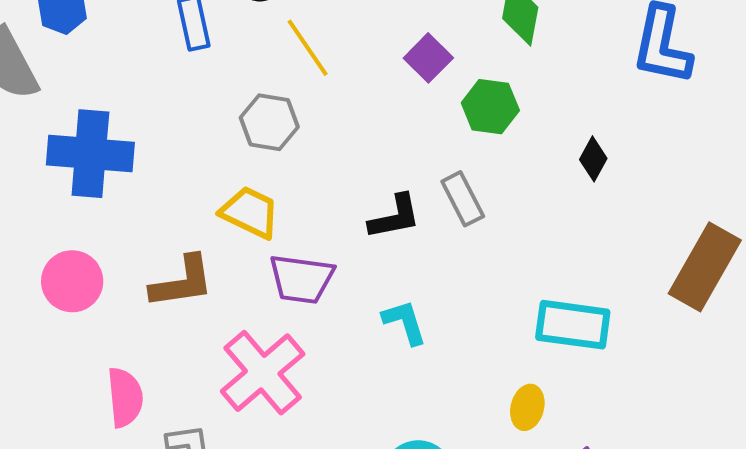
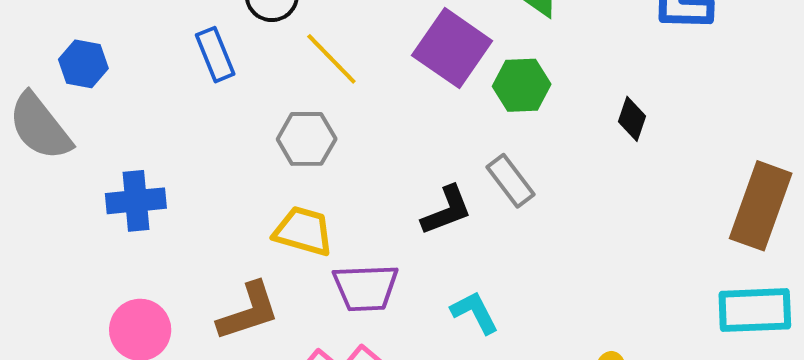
purple square: (428, 58) -> (452, 48), size x1.6
blue cross: (90, 154) -> (136, 201), size x0.7
cyan rectangle: (573, 325) -> (755, 310), moved

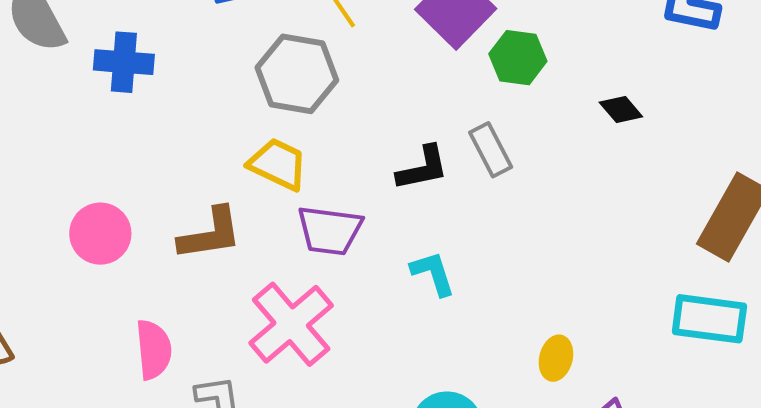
black diamond: (632, 119) -> (621, 109), turned -69
gray hexagon: (307, 139) -> (297, 74), size x1.4
blue cross: (136, 201) -> (124, 62), moved

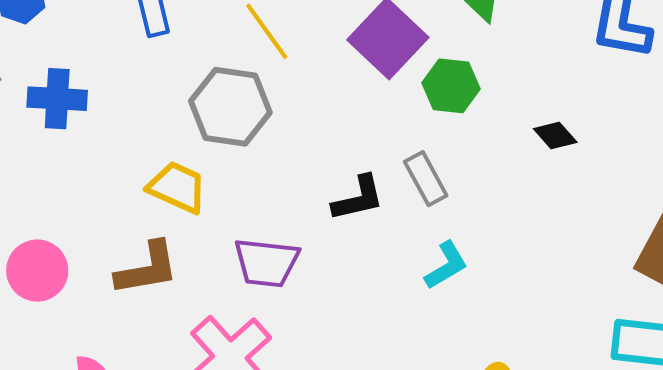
yellow trapezoid: (278, 164) -> (177, 187), moved
cyan L-shape: (433, 273) -> (446, 265), moved, turned 78

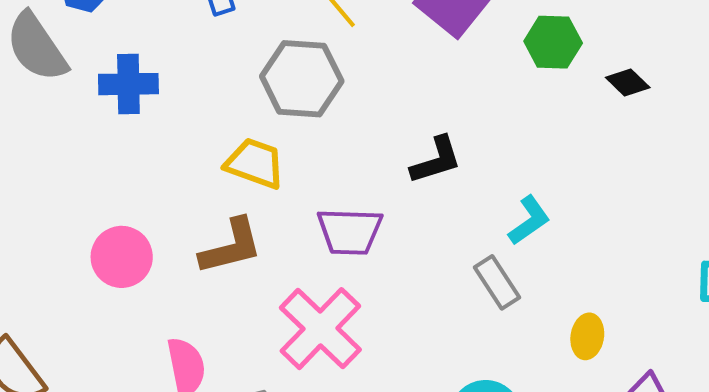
green hexagon: (451, 86) -> (553, 42), moved
gray rectangle: (426, 179) -> (497, 282), moved

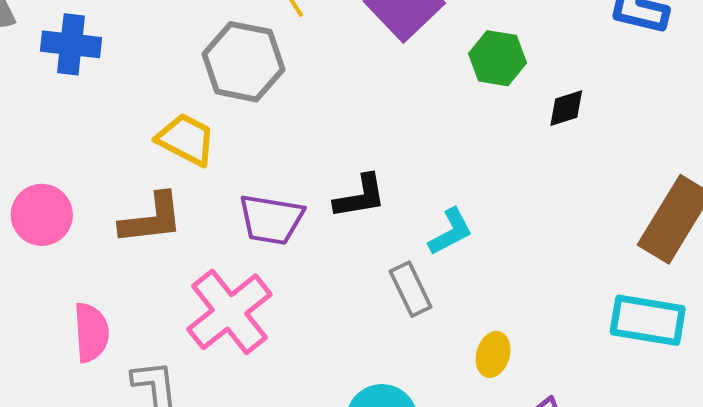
black diamond: (628, 83) -> (566, 108), turned -69
black L-shape: (436, 160) -> (360, 197), moved

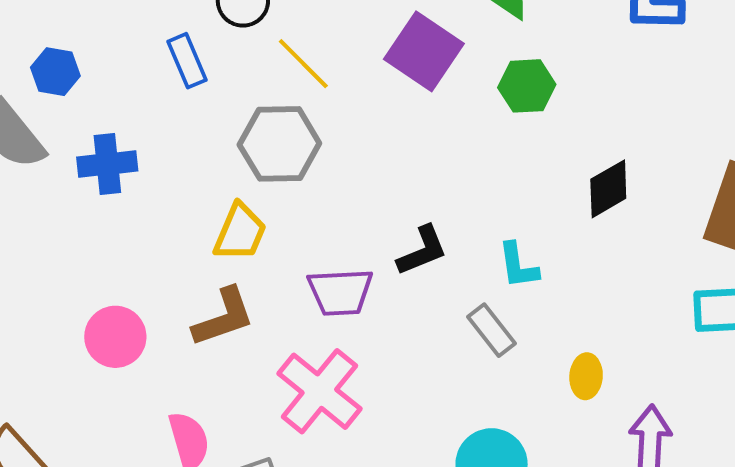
black diamond: (566, 108) -> (608, 189), moved, size x1.4
yellow trapezoid: (186, 139) -> (240, 232), turned 98
cyan L-shape: (450, 232) -> (518, 266), turned 122

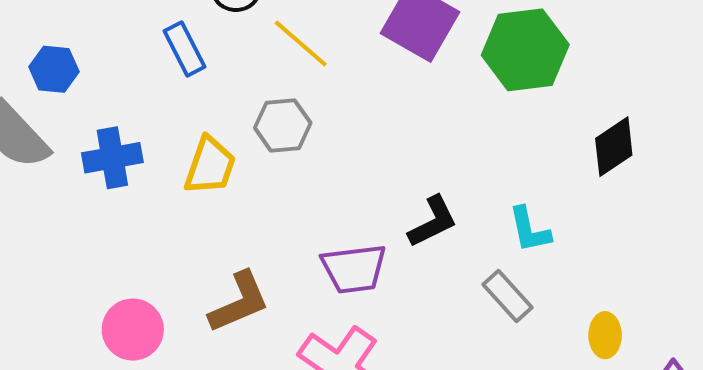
green hexagon: (527, 86) -> (525, 50), size x1.5
gray hexagon: (279, 144) -> (283, 125), size x0.7
yellow trapezoid: (240, 232) -> (210, 166), moved

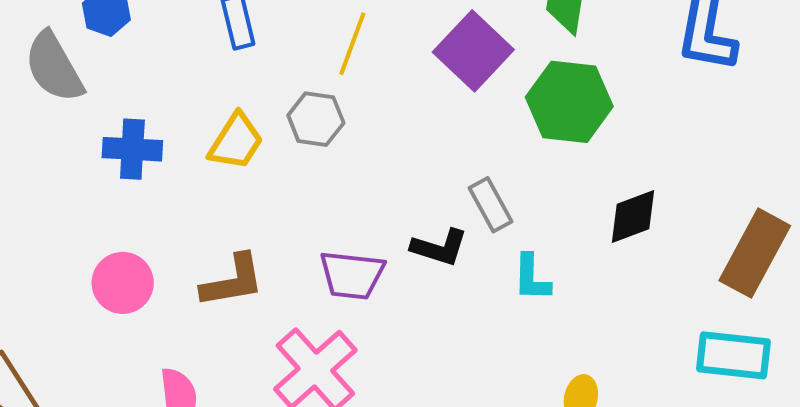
yellow line: (301, 44) -> (352, 44), turned 56
blue cross: (112, 158) -> (132, 149), moved
black L-shape: (433, 222) -> (439, 247), turned 30
gray rectangle: (507, 296) -> (490, 205), moved

